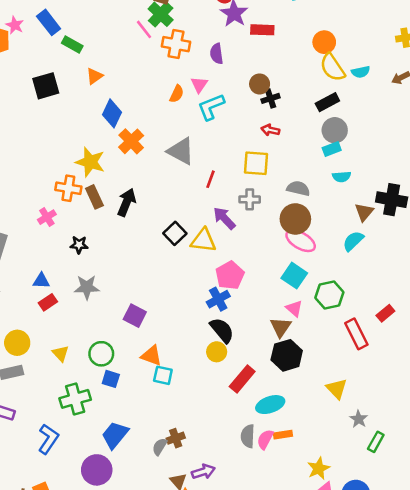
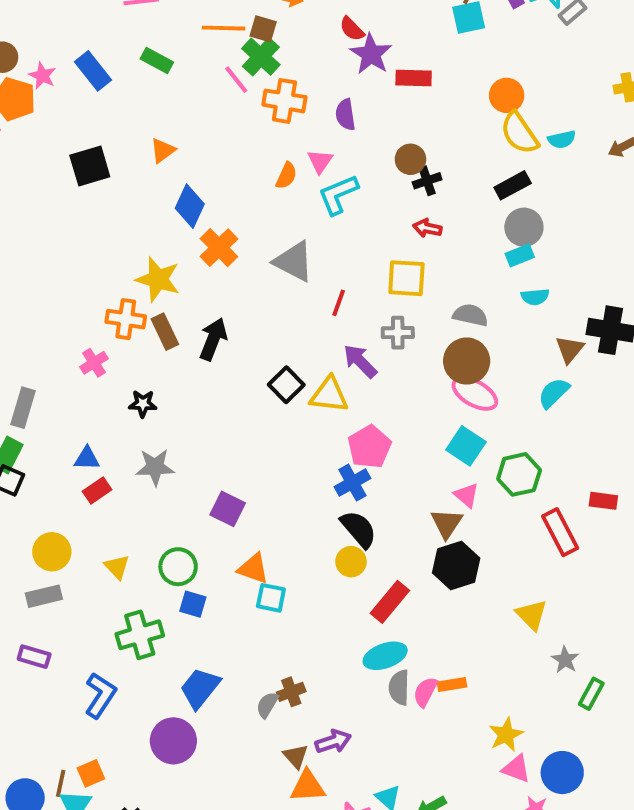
green rectangle: (72, 45) -> (157, 61), moved
red rectangle: (385, 313) -> (603, 501), turned 48
cyan ellipse: (270, 405) -> (385, 656), moved

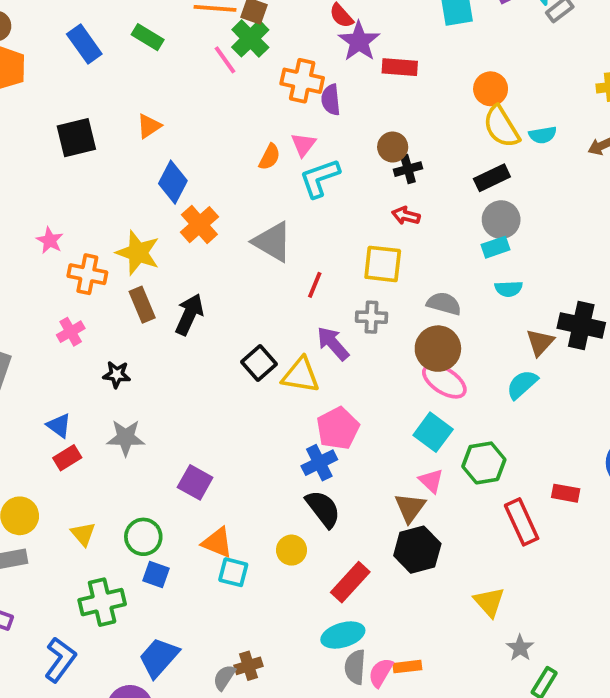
pink star: (42, 76) -> (50, 240), moved
orange cross: (284, 101) -> (302, 81), moved
orange cross: (126, 319) -> (87, 274), moved
blue triangle: (87, 458) -> (59, 426), turned 32
yellow circle: (351, 562) -> (292, 550), moved

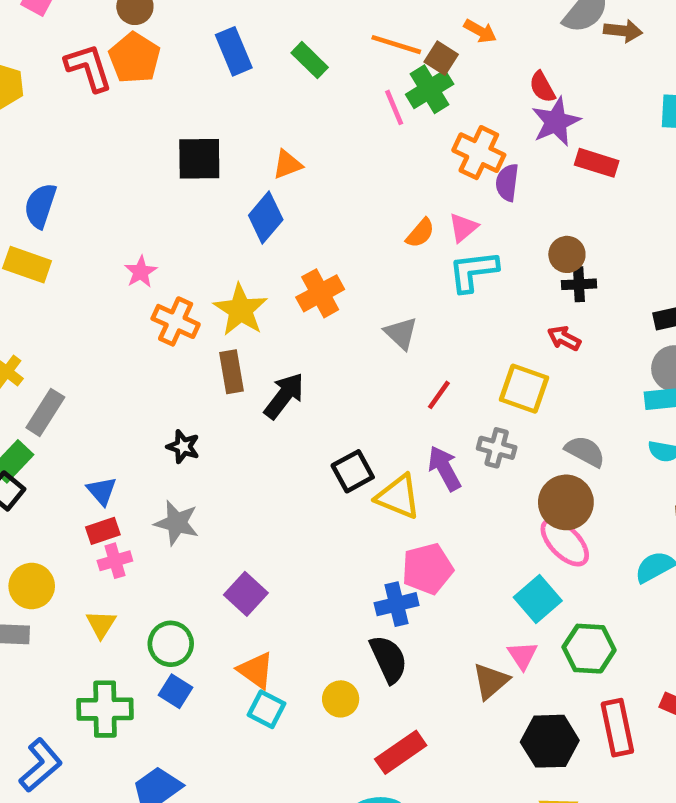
blue diamond: (173, 182) -> (266, 218), moved
gray triangle: (273, 242) -> (401, 333), size x0.7
pink cross: (71, 332) -> (115, 561), moved
black hexagon: (417, 550) -> (550, 741), moved

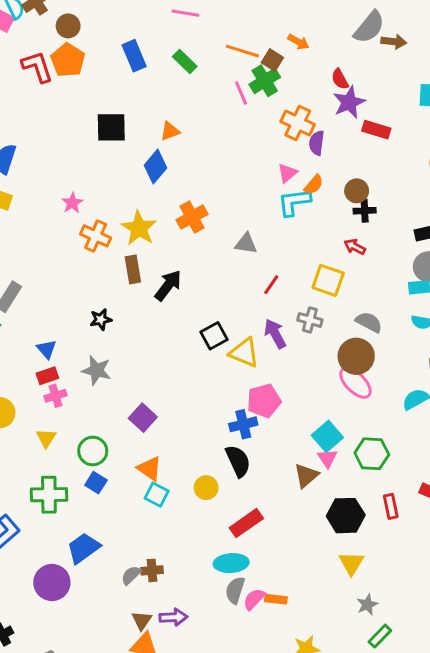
orange semicircle: (420, 233) -> (314, 185), moved
gray triangle: (401, 333) -> (246, 244), turned -35
black star: (183, 447) -> (101, 319), turned -30
cyan square: (538, 599) -> (327, 436), moved
red rectangle: (617, 728) -> (391, 506), size x0.7

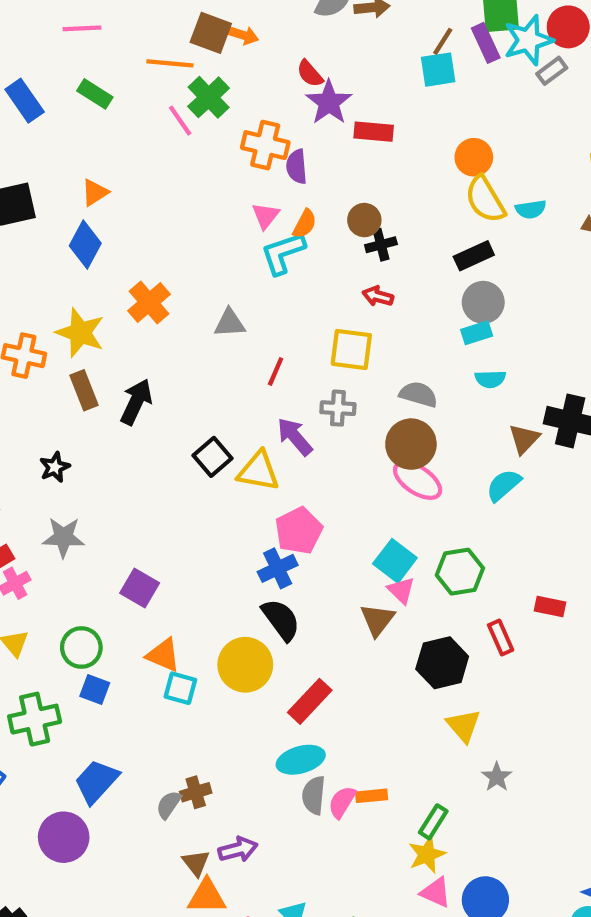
brown square: (272, 60) -> (211, 33), moved, size x1.4
yellow circle: (206, 488) -> (245, 665), size x1.6
green rectangle: (380, 636) -> (433, 822), moved

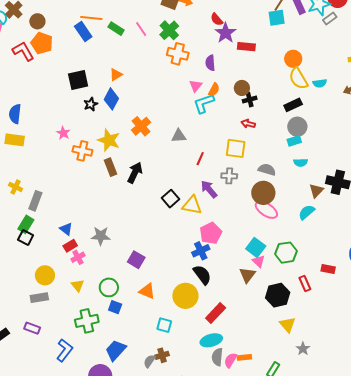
orange line: (170, 63) -> (91, 18), moved
pink line: (180, 121) -> (141, 29), moved
orange cross: (265, 145) -> (178, 54), moved
black star: (55, 467) -> (91, 104), moved
cyan square: (180, 688) -> (164, 325), moved

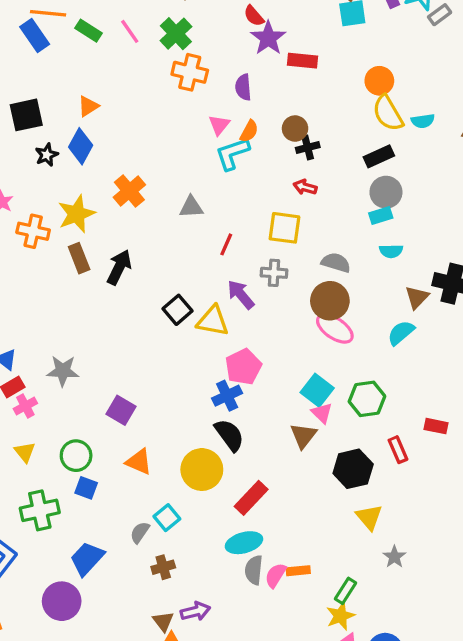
yellow star: (109, 140) -> (76, 214), turned 30
cyan square: (164, 325) -> (167, 518), turned 35
gray semicircle: (149, 361) -> (140, 532), moved

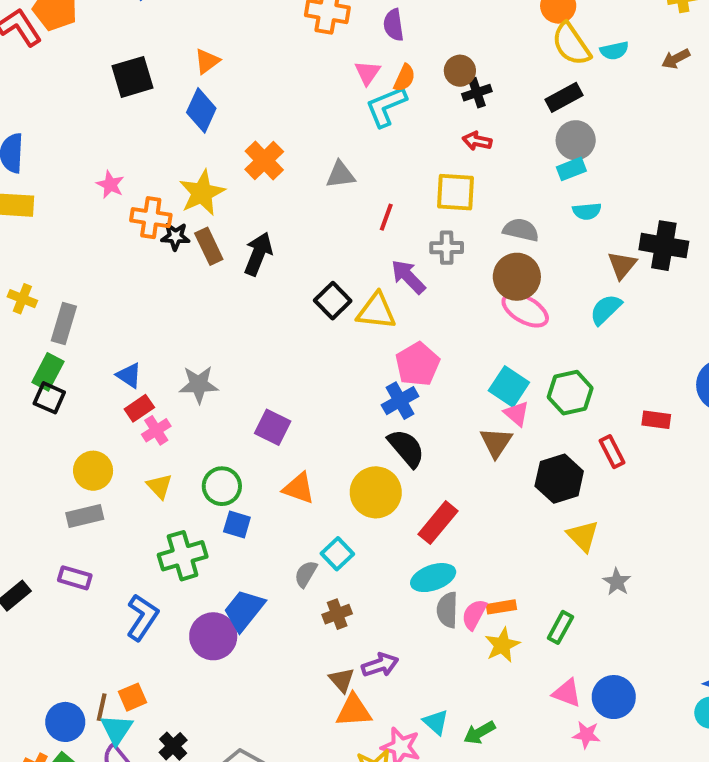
black star: (47, 155) -> (175, 237), moved, turned 30
purple circle: (62, 601) -> (213, 636), moved
yellow star: (340, 616) -> (502, 645), moved

